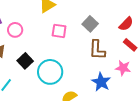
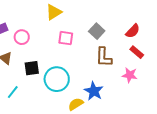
black square: (25, 61) -> (32, 68), turned 35
blue star: (101, 82) -> (94, 91), moved

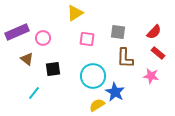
gray square: (97, 31) -> (118, 32), turned -35
cyan circle: (57, 79) -> (93, 76), moved

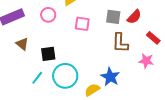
red semicircle: (154, 32) -> (134, 17), moved
pink circle: (43, 38) -> (48, 15), moved
cyan circle: (93, 76) -> (65, 76), moved
cyan line: (34, 93) -> (37, 78), moved

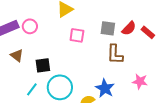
pink circle: (48, 15) -> (30, 26), moved
red rectangle: (153, 38) -> (148, 32), moved
pink star: (146, 61) -> (140, 81), moved

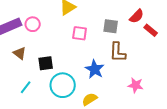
red semicircle: (129, 28) -> (137, 16), moved
pink star: (140, 81) -> (136, 85), moved
blue star: (105, 88) -> (95, 69), moved
cyan line: (32, 89) -> (26, 87), moved

